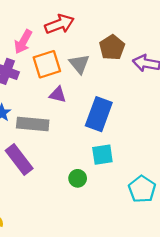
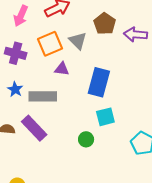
pink arrow: (23, 42) -> (21, 16), moved

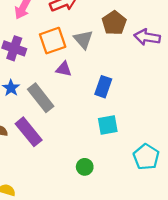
blue rectangle: (99, 82) -> (103, 87), size x0.7
gray rectangle: (43, 96) -> (41, 98), turned 48
green circle: (86, 139) -> (85, 167), moved

